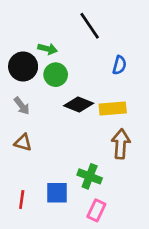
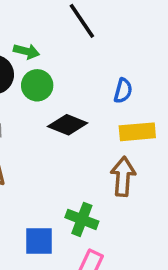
blue semicircle: (119, 65) -> (123, 91), moved
yellow rectangle: (113, 109) -> (137, 132), moved

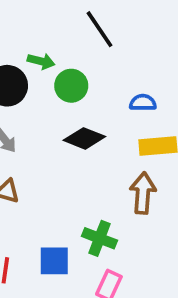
green circle: (37, 85) -> (71, 86), moved
blue semicircle: (123, 91) -> (143, 103), turned -105

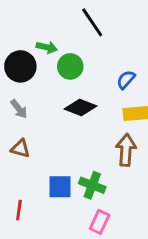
blue semicircle: (143, 103) -> (126, 80), turned -48
blue square: (54, 261) -> (60, 187), moved

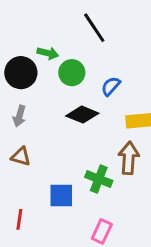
blue semicircle: (126, 80) -> (111, 86), moved
gray arrow: (19, 109) -> (19, 116), turned 54
green cross: (92, 185) -> (99, 179), moved

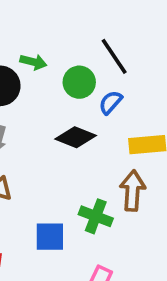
black line: (94, 28) -> (114, 56), moved
green circle: (72, 73) -> (79, 82), moved

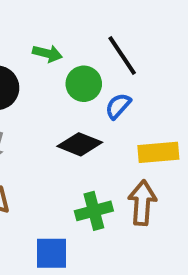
green arrow: (33, 62) -> (47, 53), moved
green cross: (96, 216) -> (94, 211), moved, turned -36

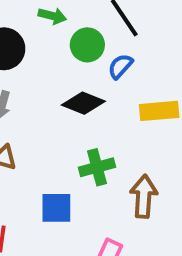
brown arrow: (142, 203) -> (144, 196), moved

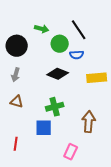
blue semicircle: (120, 66) -> (77, 55), turned -136
green cross: (97, 167) -> (55, 107), moved

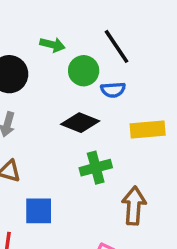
green cross: (55, 107) -> (96, 168), moved
blue square: (44, 128) -> (39, 211), moved

